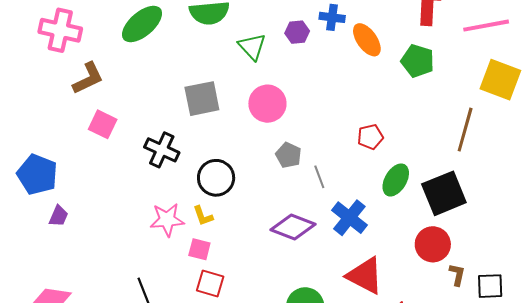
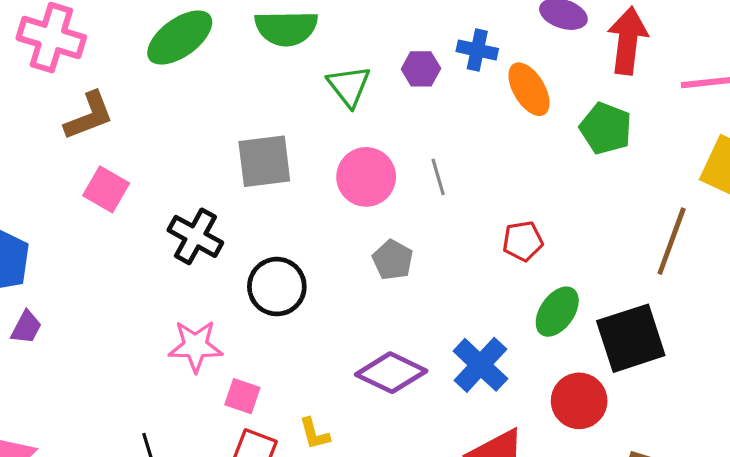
gray line: (319, 177) -> (438, 177), moved
yellow L-shape: (203, 216) -> (314, 434), moved
red circle: (433, 244) -> (579, 401), moved

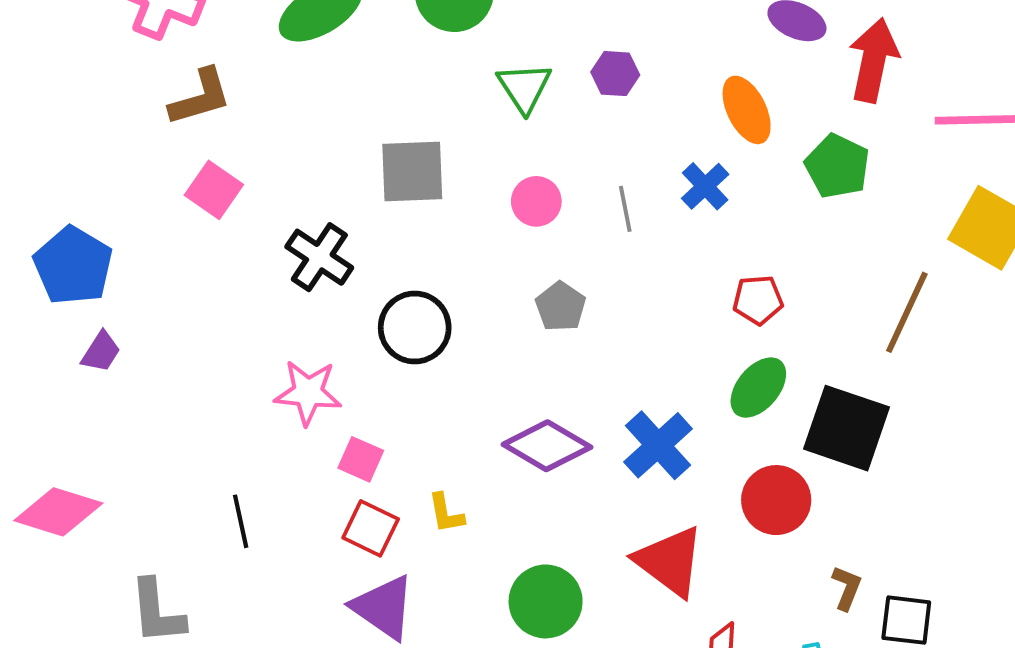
blue cross: (477, 50) -> (705, 186), moved, turned 30
pink circle: (366, 177) -> (536, 201), size x0.7
red pentagon: (523, 241) -> (758, 300), moved
black square: (631, 338) -> (847, 428), turned 32

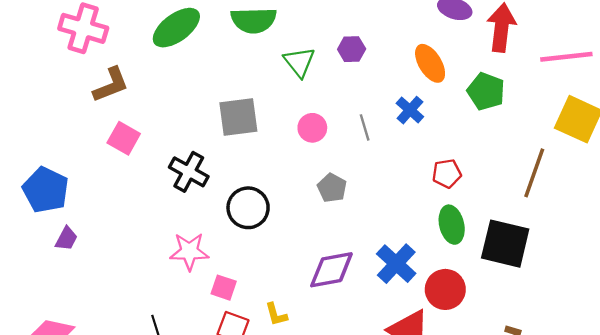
green ellipse: (758, 388) -> (452, 225), turned -48
purple diamond: (547, 446) -> (331, 270), turned -36
red circle: (776, 500) -> (445, 289), moved

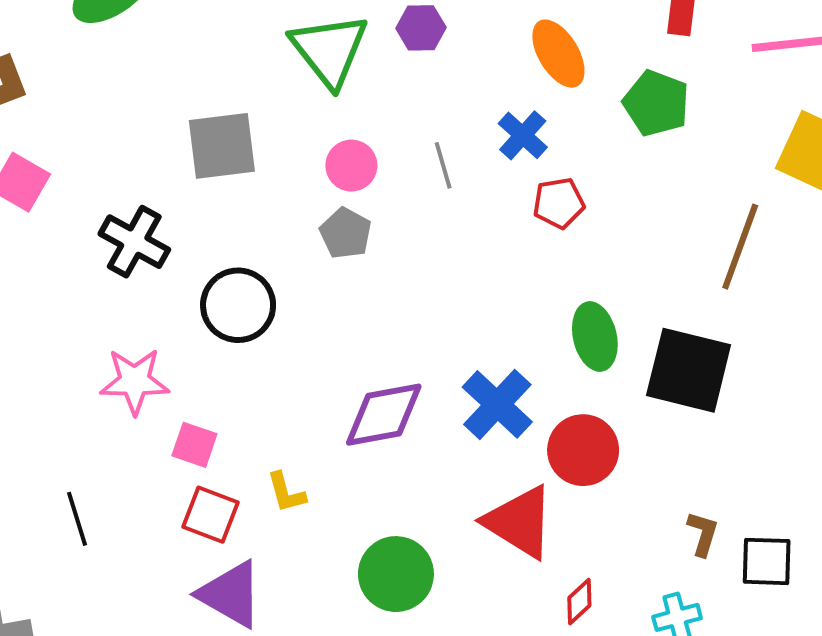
green triangle: (299, 62) -> (329, 50), size x1.4
red pentagon: (447, 173) -> (559, 203), moved
gray pentagon: (332, 188) -> (346, 233), moved

